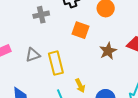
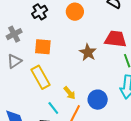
orange square: (81, 30) -> (43, 47), moved
gray triangle: (33, 55) -> (14, 61), moved

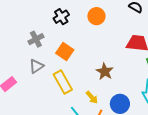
orange square: (43, 47) -> (65, 52), turned 30
brown star: (88, 52) -> (105, 72), moved

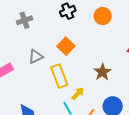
gray cross: (36, 39) -> (25, 20), moved
yellow arrow: (92, 97) -> (78, 93), moved, turned -104

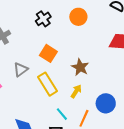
brown star: (102, 72) -> (80, 67), moved
yellow arrow: (78, 93) -> (76, 91), moved

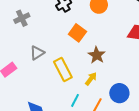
orange square: (48, 53) -> (77, 33), moved
cyan line: (62, 114) -> (75, 100), turned 64

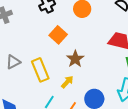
gray triangle: (37, 53) -> (13, 62), moved

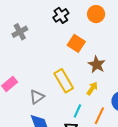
gray triangle: (13, 62) -> (37, 97), moved

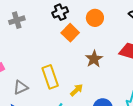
orange square: (76, 43) -> (70, 33), moved
brown star: (97, 65) -> (94, 59), moved

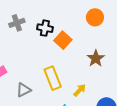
black cross: (60, 12) -> (45, 28), moved, turned 35
orange square: (70, 33) -> (63, 40), moved

